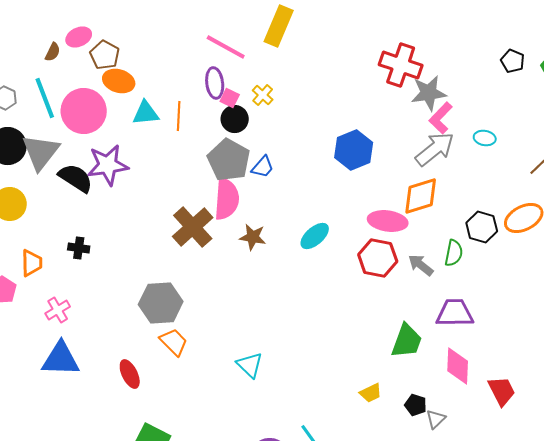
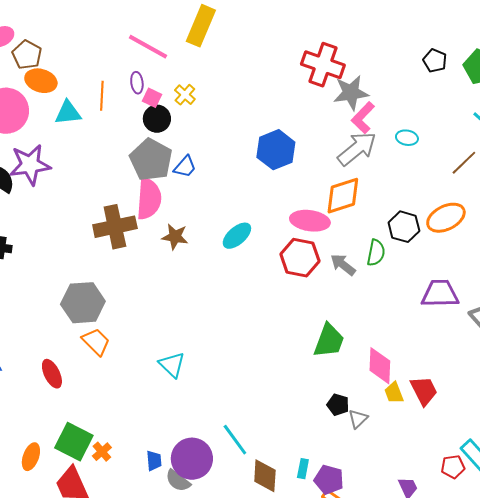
purple ellipse: (215, 83) -> (137, 83), size x0.7
orange line: (179, 116) -> (102, 96), moved
brown cross: (193, 227) -> (115, 227), turned 30
purple trapezoid: (455, 313) -> (440, 294), moved
yellow trapezoid: (371, 393) -> (394, 393), moved, turned 95

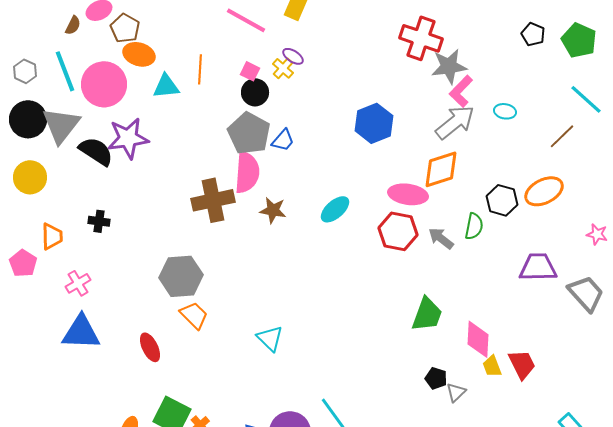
purple ellipse: (137, 83) -> (293, 56), moved, turned -50

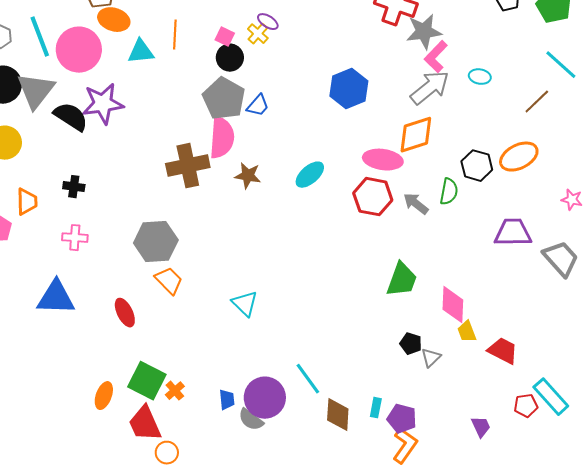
pink cross: (78, 283) -> (75, 238), moved, turned 35
red trapezoid: (522, 364) -> (503, 351), moved, turned -36

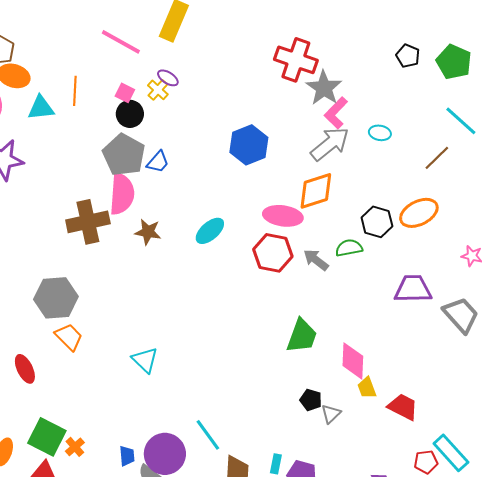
gray star: (424, 32) -> (324, 88), turned -30
green semicircle: (449, 192) -> (349, 248), turned -112

